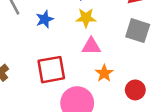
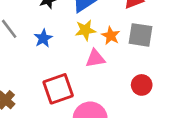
orange star: (104, 73) -> (111, 36), moved
red circle: (135, 90) -> (142, 85), moved

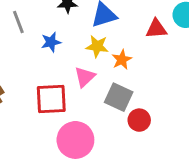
gray square: (140, 35) -> (119, 97), moved
pink triangle: (95, 58) -> (85, 77), moved, turned -50

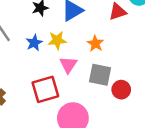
yellow star: (97, 46) -> (57, 40), moved

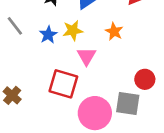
gray square: (100, 75) -> (128, 103), moved
red square: (45, 89) -> (63, 84), turned 36

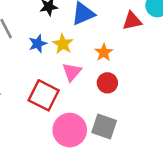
yellow star: (73, 31) -> (63, 44), turned 30
red circle: (145, 79) -> (107, 83), moved

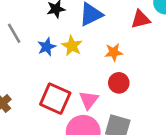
orange star: (104, 52) -> (114, 52), turned 30
pink triangle: (72, 72) -> (89, 100), moved

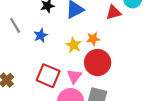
yellow star: (72, 46) -> (74, 45), moved
red circle: (119, 83) -> (98, 63), size x1.6

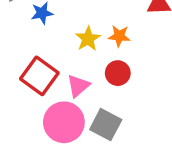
red circle: (98, 63) -> (118, 73), size x0.6

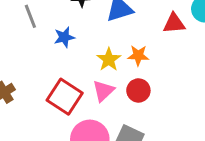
pink triangle: (78, 86) -> (103, 91), moved

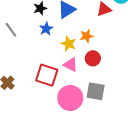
blue star: (64, 37) -> (46, 29), moved
pink triangle: (103, 91) -> (71, 65), turned -35

